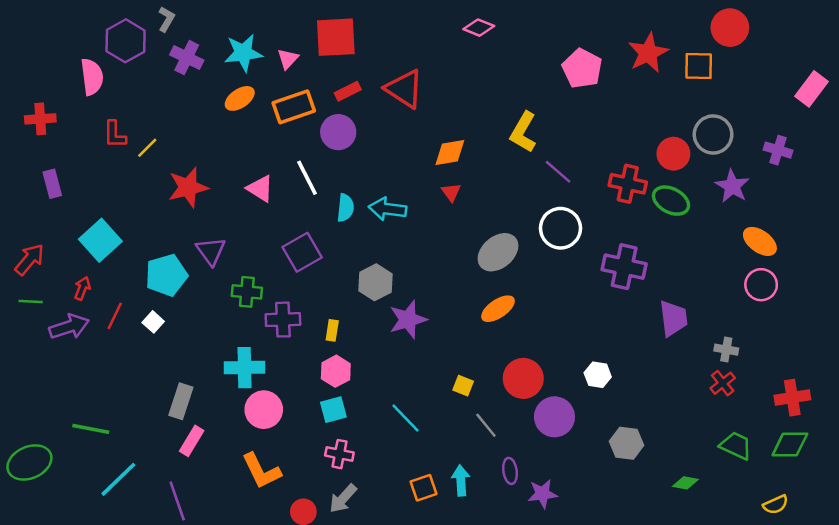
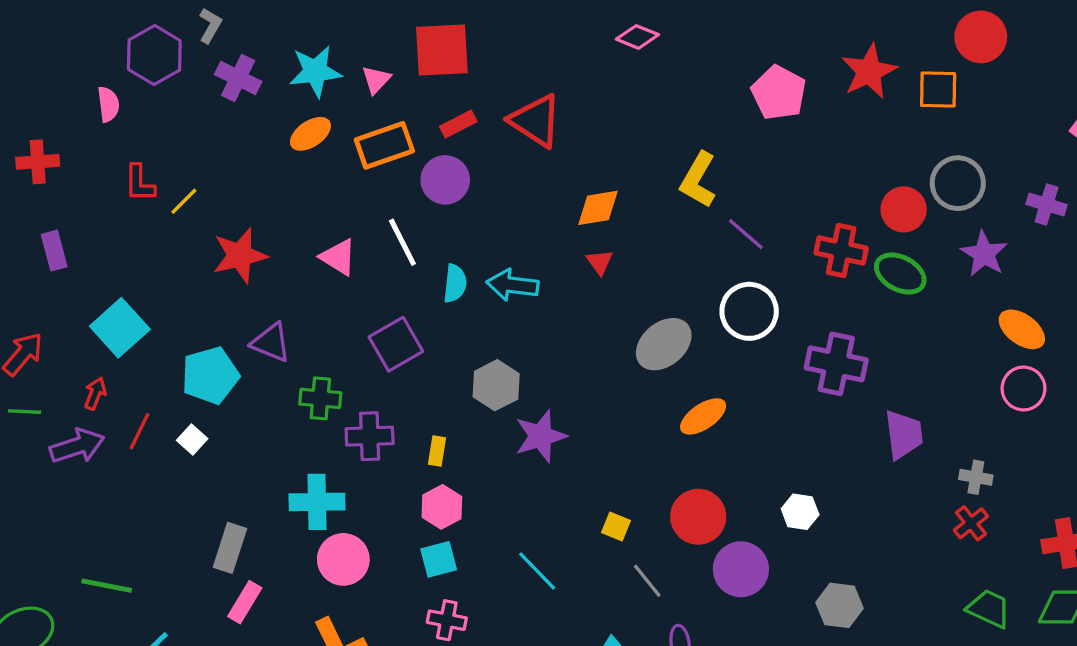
pink semicircle: (92, 77) -> (108, 104), size x0.7
purple triangle: (211, 251) -> (271, 343), turned -32
orange ellipse: (498, 309) -> (703, 416), moved

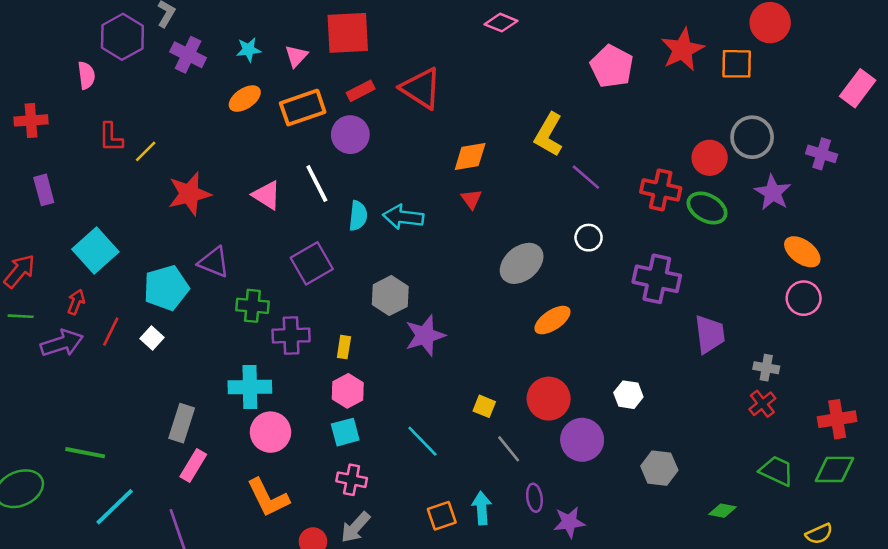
cyan star: (315, 71) -> (249, 50), size x0.6
white circle: (749, 311) -> (589, 238), size x0.6

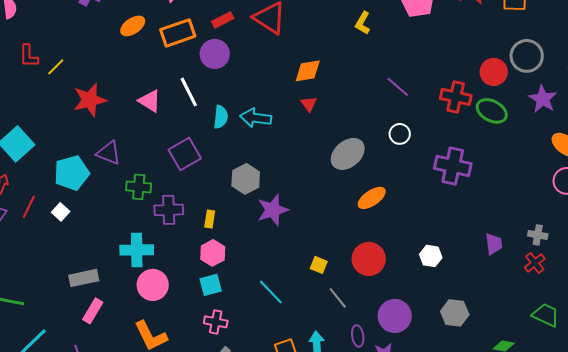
yellow L-shape: (549, 135) -> (363, 23), moved, size x0.7
purple trapezoid: (710, 334) -> (494, 244), moved, size x0.7
gray rectangle: (182, 423) -> (84, 278), turned 60
purple circle: (582, 440) -> (395, 316), moved

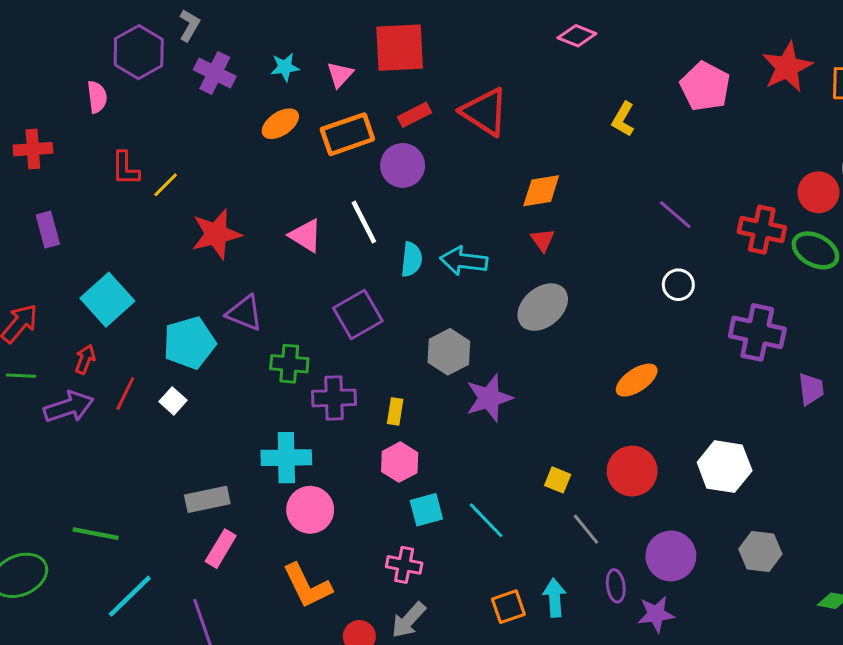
gray ellipse: (348, 154) -> (543, 307), moved
purple trapezoid: (494, 244) -> (811, 389), moved
white hexagon: (431, 256) -> (725, 467), size x1.6
cyan square: (211, 285) -> (426, 510), moved

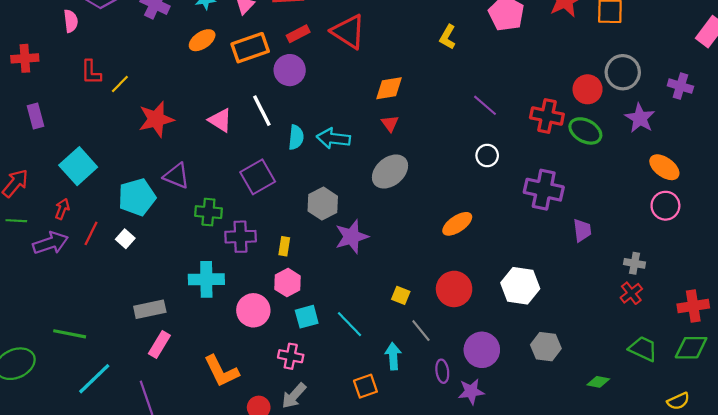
pink circle: (310, 510) -> (253, 310), moved
cyan arrow: (555, 598) -> (393, 356), moved

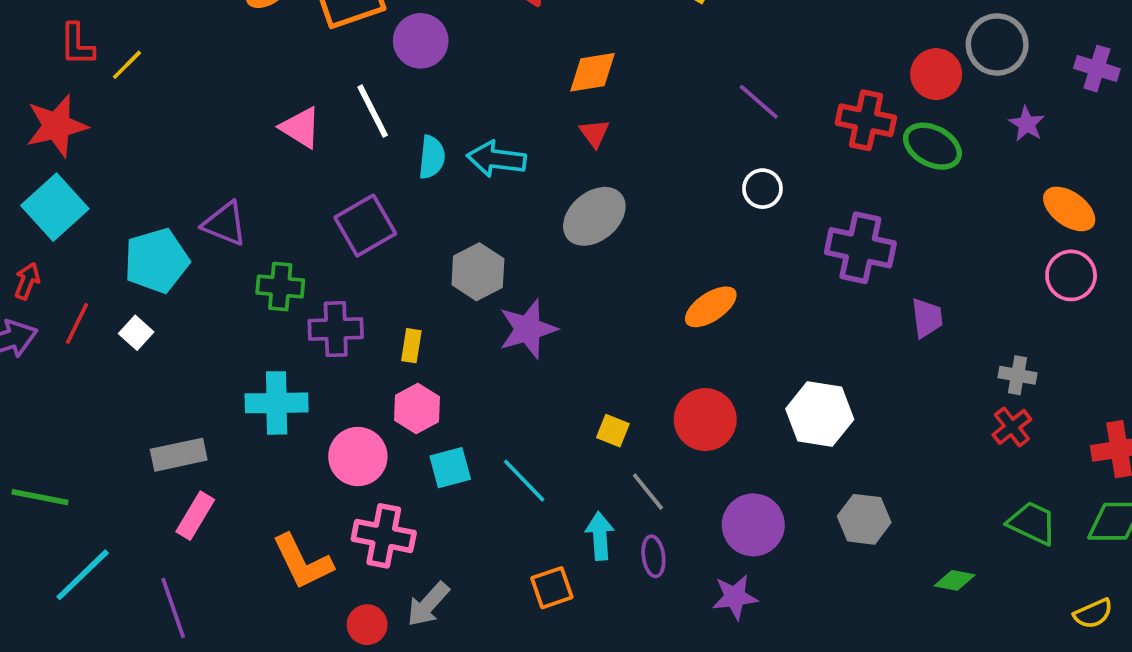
purple star: (640, 118) -> (1027, 124), size x0.7
red star: (156, 119) -> (57, 126), moved
pink cross: (291, 356) -> (384, 536), moved, size x1.4
purple ellipse: (442, 371) -> (653, 556), moved

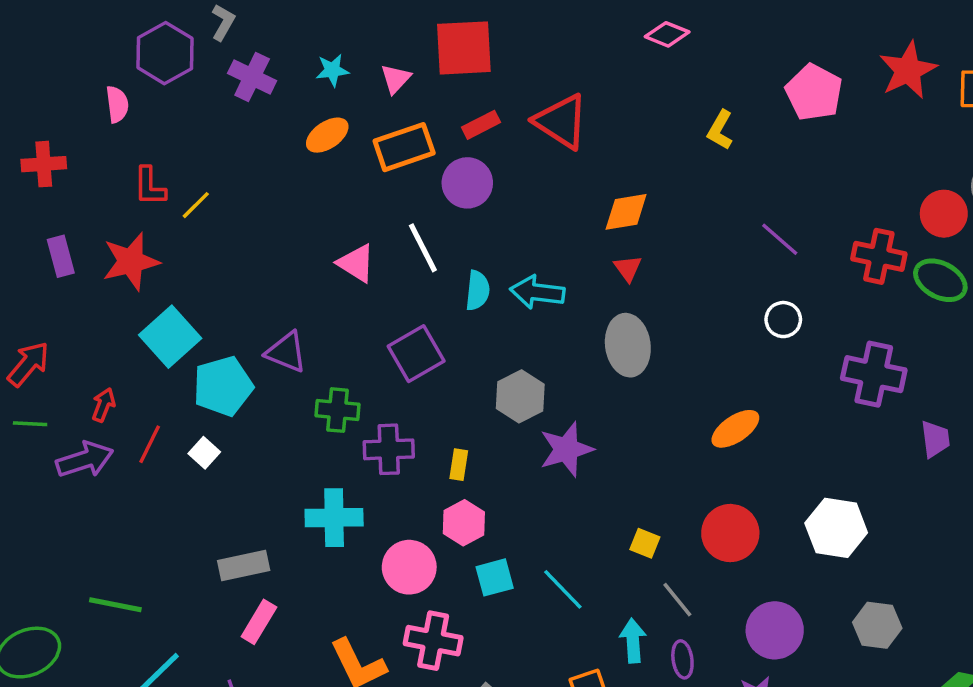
cyan square: (55, 207) -> (170, 337), moved
gray ellipse: (594, 216) -> (628, 345), turned -58

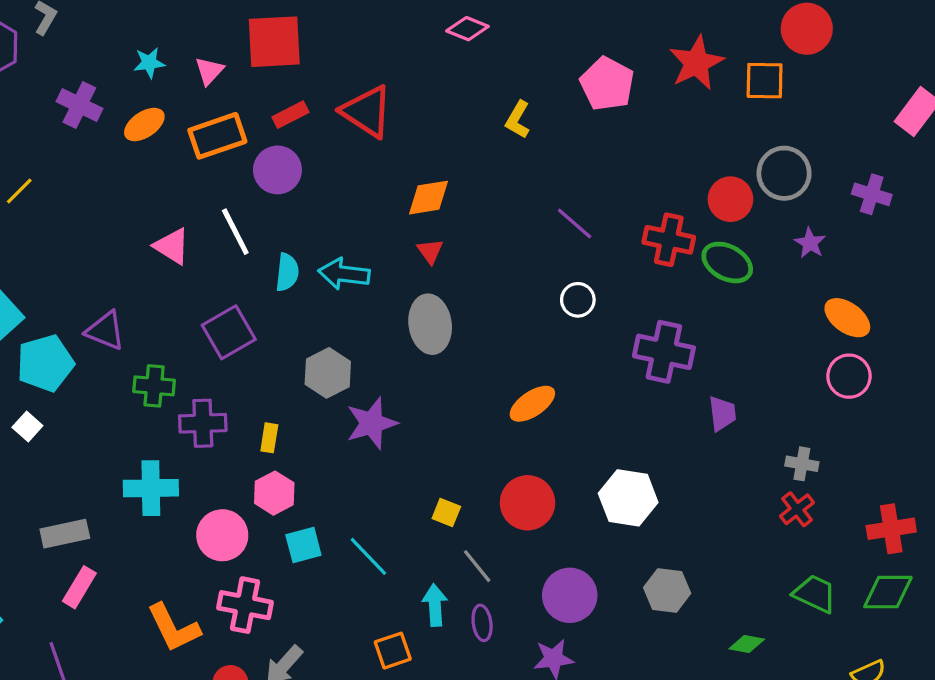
purple cross: (252, 77) -> (79, 105), moved

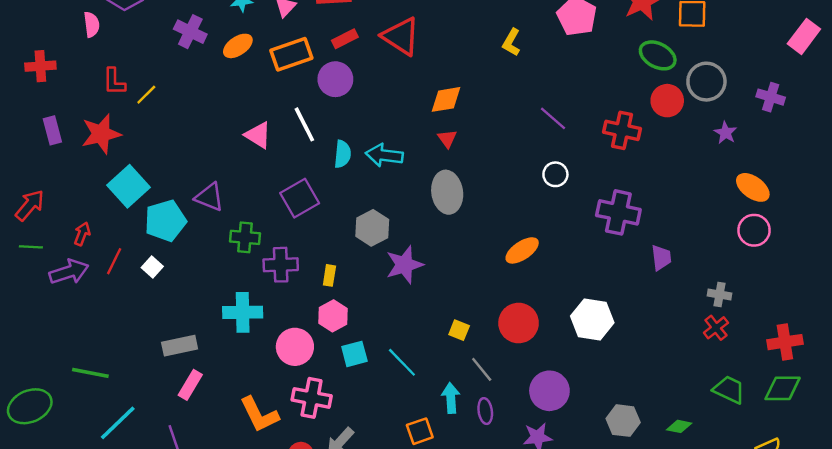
green ellipse: (727, 262) -> (658, 55), moved
gray hexagon: (667, 590) -> (623, 421), moved

